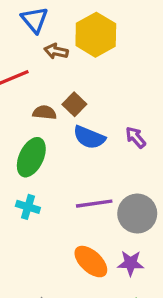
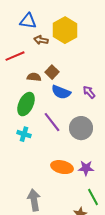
blue triangle: (35, 20) -> (28, 21), turned -42
purple line: (94, 204) -> (52, 122), moved, turned 60
gray circle: (137, 214) -> (81, 128), moved
orange ellipse: (91, 262) -> (62, 167), turned -30

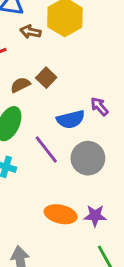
brown semicircle: (34, 77) -> (20, 85), turned -32
blue semicircle: (61, 92) -> (71, 119), moved, turned -36

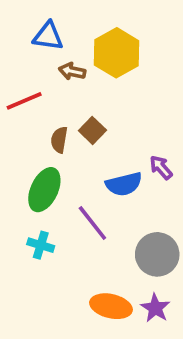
brown semicircle: (20, 85) -> (59, 140), turned -54
gray circle: (88, 158) -> (157, 254), moved
purple star: (95, 216) -> (155, 308), turned 30

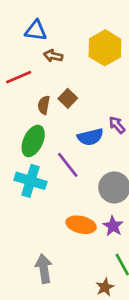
yellow hexagon: (117, 53) -> (105, 48), moved
cyan cross: (41, 245) -> (31, 181), size x1.6

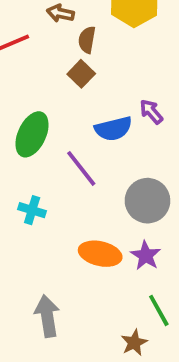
brown semicircle: (44, 105) -> (87, 40), moved
cyan cross: (31, 181) -> (32, 210), moved, size x0.6

